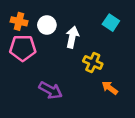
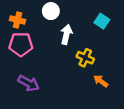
white circle: (47, 25) -> (51, 11), moved
purple arrow: (51, 90) -> (29, 83), moved

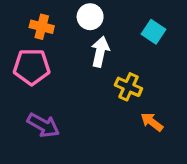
white circle: (51, 11) -> (90, 17), moved
orange cross: (18, 20) -> (42, 27), moved

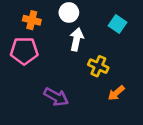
orange arrow: (152, 122) -> (116, 93), turned -78
purple arrow: (43, 125) -> (56, 97), moved

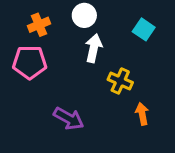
orange cross: (32, 20) -> (39, 25), turned -36
orange arrow: (116, 93) -> (142, 114), turned 120

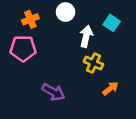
white arrow: (94, 48) -> (86, 36), moved
orange arrow: (142, 114) -> (110, 88), turned 63

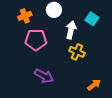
pink pentagon: (23, 48) -> (36, 40), moved
orange arrow: (110, 88) -> (94, 85), moved

